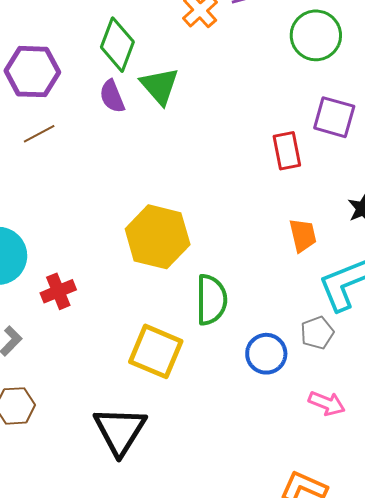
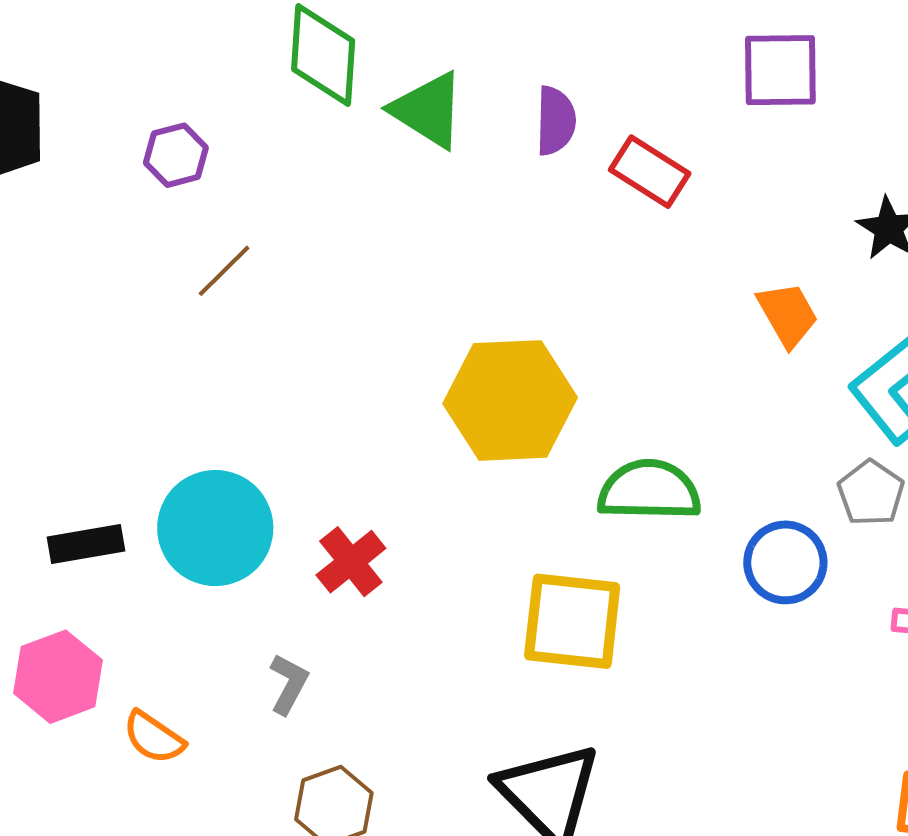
purple hexagon: (32, 72) -> (176, 155), size x0.6
purple semicircle: (112, 96) -> (556, 121), moved, turned -140
red rectangle: (287, 151) -> (650, 172), moved, turned -30
green semicircle: (211, 300) -> (649, 490), turned -72

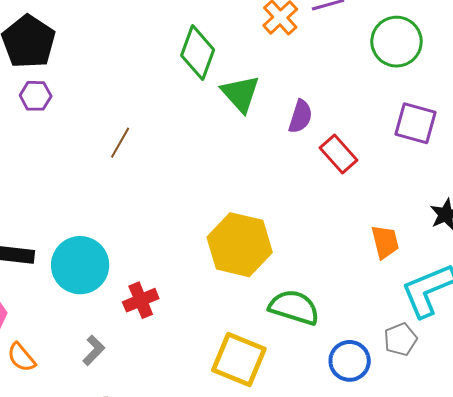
purple hexagon: (176, 155) -> (36, 96), moved
brown line: (224, 271) -> (120, 143), turned -32

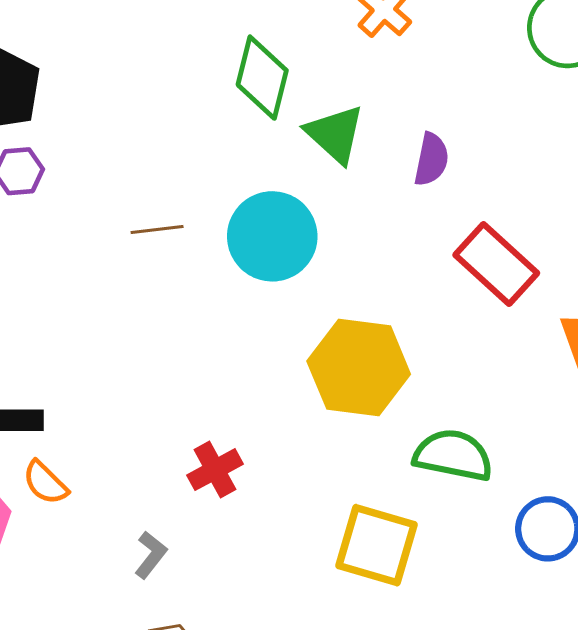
brown line: (120, 143) -> (157, 230), turned 60
red rectangle: (339, 154) -> (496, 264), moved, size x1.4
cyan circle: (80, 265) -> (272, 236), moved
orange semicircle: (21, 357) -> (45, 483), moved

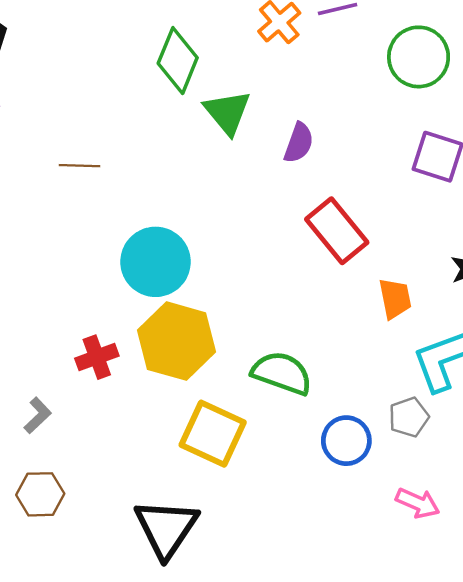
cyan circle: (272, 236) -> (156, 262), moved
yellow hexagon: (359, 368) -> (176, 341), moved

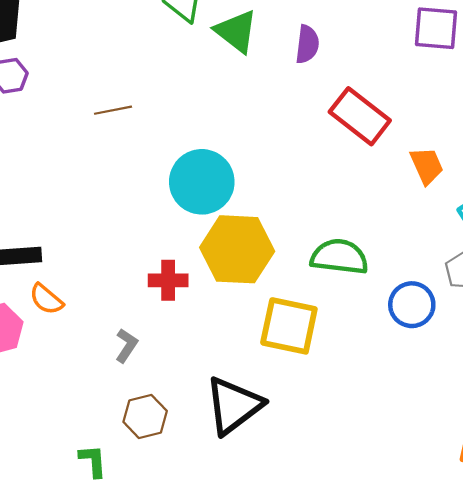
red cross: (97, 357) -> (168, 280), turned 33
black triangle: (166, 528) -> (234, 406), moved, turned 32

